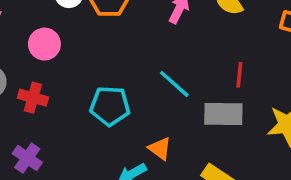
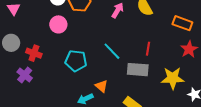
pink circle: (44, 44) -> (58, 24), moved
purple cross: (27, 158) -> (25, 75), moved

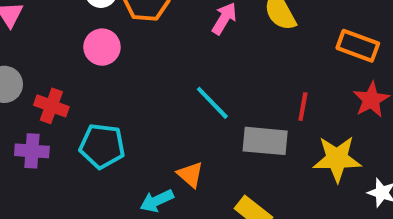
red line: (148, 49) -> (303, 107), moved
cyan pentagon: (76, 61) -> (102, 146), moved
purple cross: (25, 75) -> (32, 151), turned -35

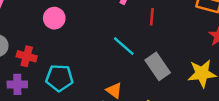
red line: (303, 107) -> (152, 17), moved
gray rectangle: (265, 141) -> (158, 66), turned 55

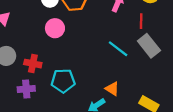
gray rectangle: (158, 66) -> (149, 46), moved

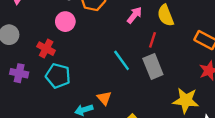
red cross: (33, 64) -> (46, 49), moved

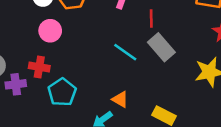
purple cross: (19, 73) -> (16, 84), moved
cyan pentagon: (58, 76) -> (62, 92), turned -30

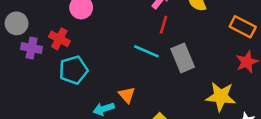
red line: (151, 19) -> (163, 25), moved
cyan line: (125, 52) -> (146, 51), turned -30

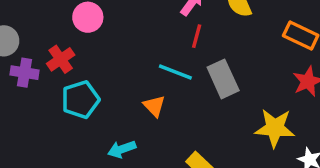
red cross: (59, 39) -> (61, 59), turned 30
orange triangle: (127, 95) -> (154, 106), moved

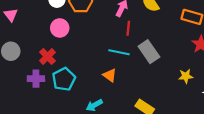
purple cross: (25, 73) -> (36, 79), moved
yellow star: (275, 128) -> (186, 76), size x0.6

